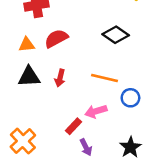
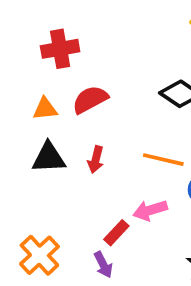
purple arrow: (86, 147) -> (103, 265), moved

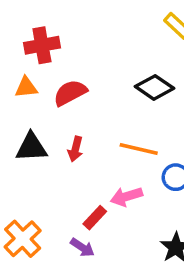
orange triangle: (45, 109) -> (26, 87), moved
purple arrow: (103, 265) -> (82, 248), turned -30

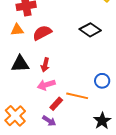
orange line: (139, 149) -> (77, 96), moved
pink arrow: (126, 197) -> (46, 85), moved

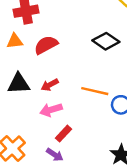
red arrow: (45, 65) -> (50, 85), turned 48
orange line: (77, 96) -> (95, 91), moved

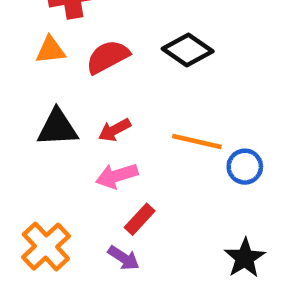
black diamond: (106, 41) -> (188, 50), moved

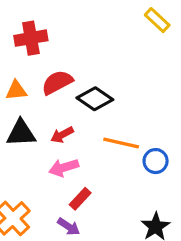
orange triangle: (50, 50) -> (16, 91), moved
black diamond: (188, 50) -> (95, 99), moved

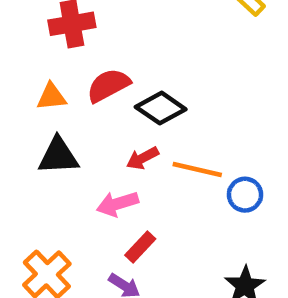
red arrow: (62, 135) -> (143, 158), moved

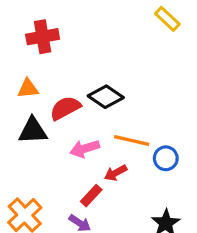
red semicircle: (108, 85) -> (65, 108), moved
red arrow: (143, 158) -> (116, 173), moved
pink arrow: (117, 204) -> (85, 149), moved

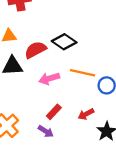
red arrow: (116, 173) -> (86, 114), moved

